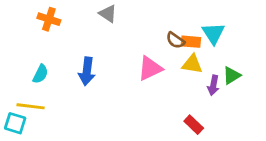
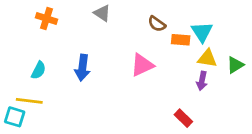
brown semicircle: (175, 40) -> (157, 24), moved
yellow triangle: (192, 64) -> (207, 58), moved
green triangle: (232, 75) -> (235, 65), moved

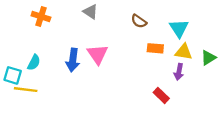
orange rectangle: (181, 40) -> (155, 48), moved
pink triangle: (142, 65) -> (98, 54), moved, turned -40
cyan square: (15, 117) -> (13, 75), moved
red rectangle: (183, 118) -> (161, 95), moved

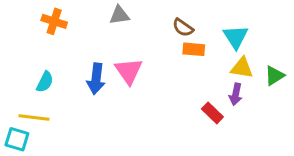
gray triangle: (90, 12) -> (119, 15), turned -42
orange rectangle: (155, 48) -> (194, 49), moved
cyan square: (13, 75) -> (17, 139), moved
red rectangle: (161, 95) -> (212, 113), moved

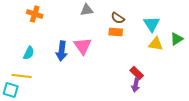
gray triangle: (119, 15) -> (87, 10), moved
orange rectangle: (194, 49) -> (116, 32), moved
green triangle: (274, 76) -> (177, 39), moved
purple arrow: (236, 94) -> (136, 85), moved

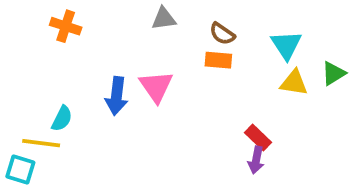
cyan semicircle: (29, 53) -> (62, 119), moved

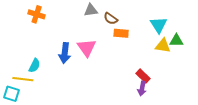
brown semicircle: (222, 34) -> (111, 19), moved
green triangle: (333, 73) -> (176, 40), moved, turned 32

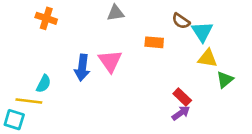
brown semicircle: (111, 19) -> (181, 21), moved
green triangle: (176, 40) -> (225, 80), moved, turned -40
purple arrow: (142, 89) -> (181, 113), turned -136

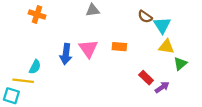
orange rectangle: (154, 42) -> (119, 47), moved
purple arrow: (181, 113) -> (162, 87), moved

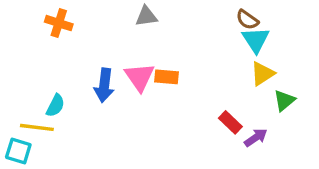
brown semicircle: (145, 17) -> (247, 20), moved
orange rectangle: (119, 47) -> (167, 77), moved
yellow triangle: (166, 47) -> (262, 74), turned -42

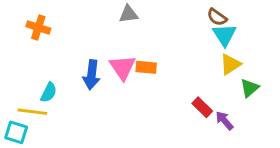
orange cross: (59, 23) -> (38, 27), moved
purple arrow: (256, 138) -> (224, 121), turned -96

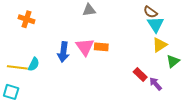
yellow line: (32, 112) -> (17, 67), moved

